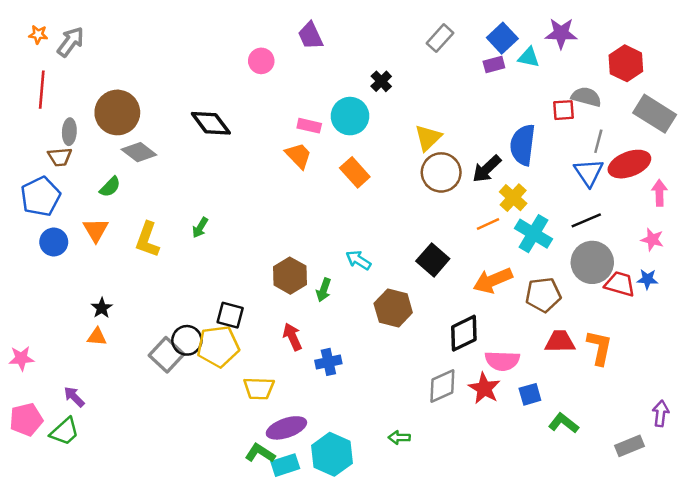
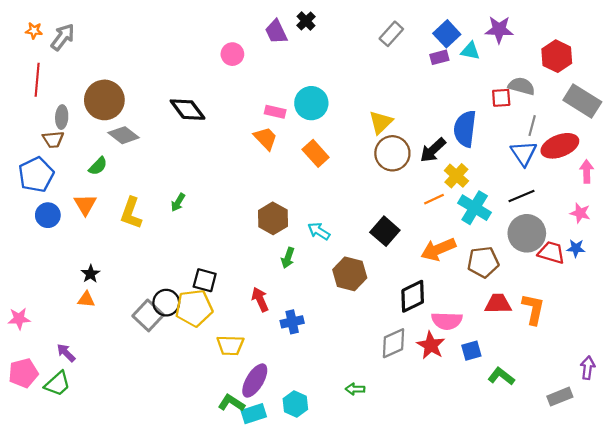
black cross: (381, 81) -> (306, 21), moved
brown hexagon: (290, 276) -> (273, 218), moved
purple ellipse: (286, 428) -> (255, 381), turned -40
cyan hexagon: (332, 454) -> (295, 404), size x0.7

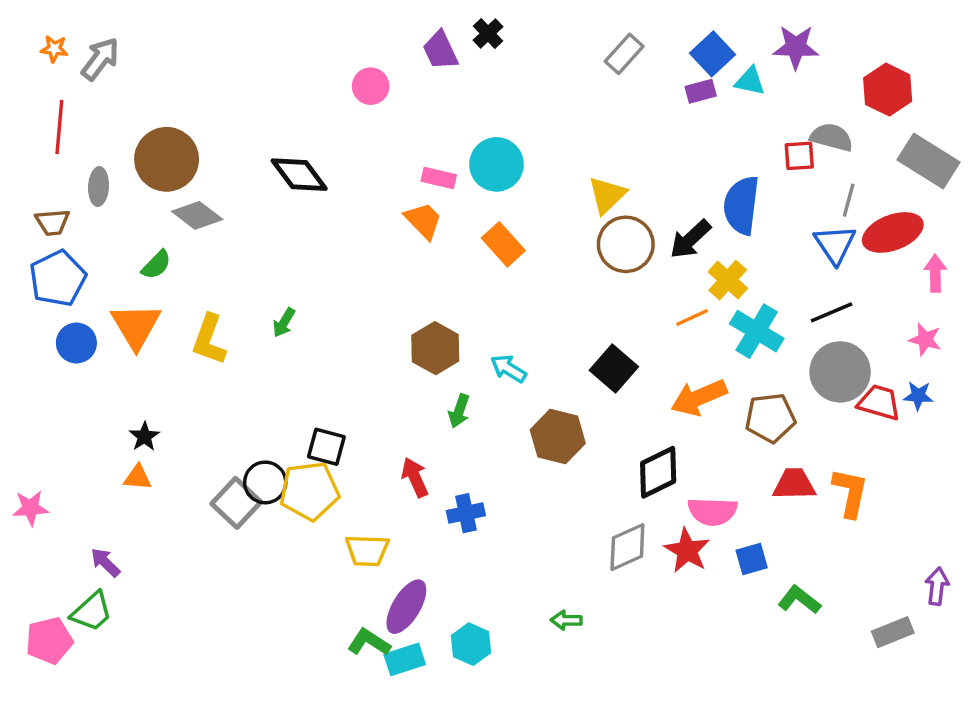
brown trapezoid: (53, 139) -> (53, 222), moved
orange triangle: (85, 204) -> (136, 326), size x1.4
pink pentagon: (23, 373) -> (49, 641), moved

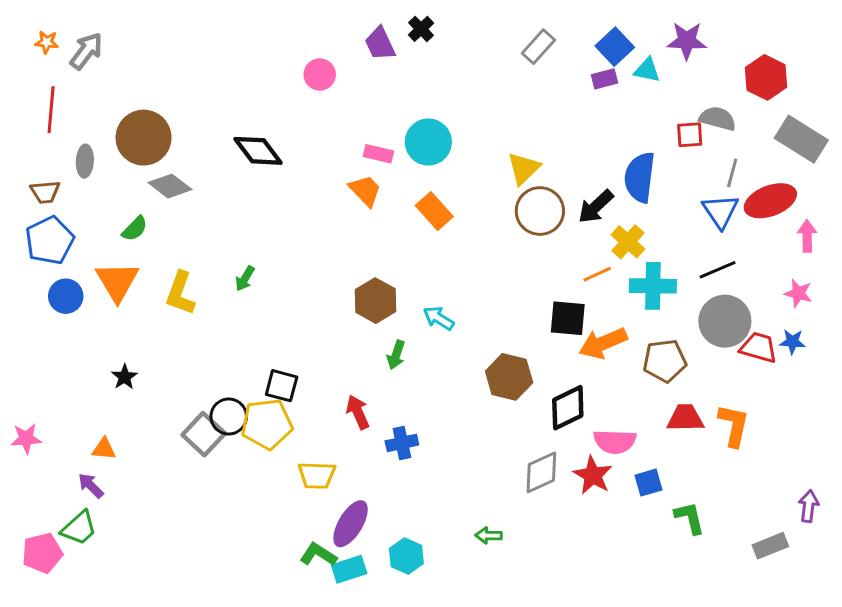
cyan cross: (757, 331) -> (653, 286), turned -30
black square: (614, 369) -> (568, 318), moved, turned -36
brown hexagon: (558, 437) -> (509, 377), moved
orange triangle: (138, 477) -> (104, 449), moved
green L-shape: (799, 600) -> (690, 518), turned 39

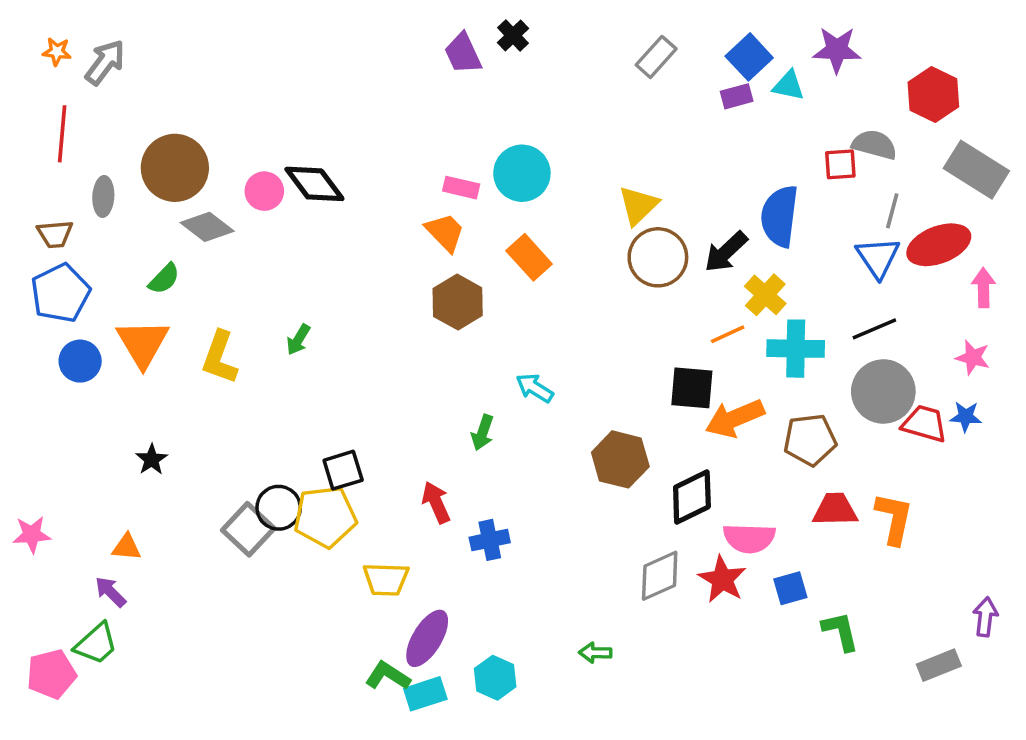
pink circle: (320, 74) -> (264, 191), moved
brown hexagon: (375, 301) -> (458, 302), moved
black square: (282, 386) -> (343, 470), turned -32

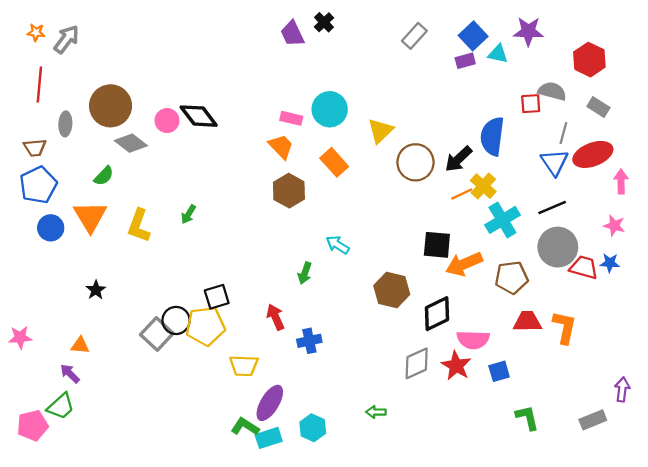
gray rectangle: (976, 170) -> (598, 107), moved, size x0.6
yellow triangle: (638, 205) -> (380, 131), moved
orange line: (728, 334) -> (462, 194), moved
cyan cross: (796, 349) -> (502, 220), turned -32
green L-shape: (840, 631) -> (527, 418), moved

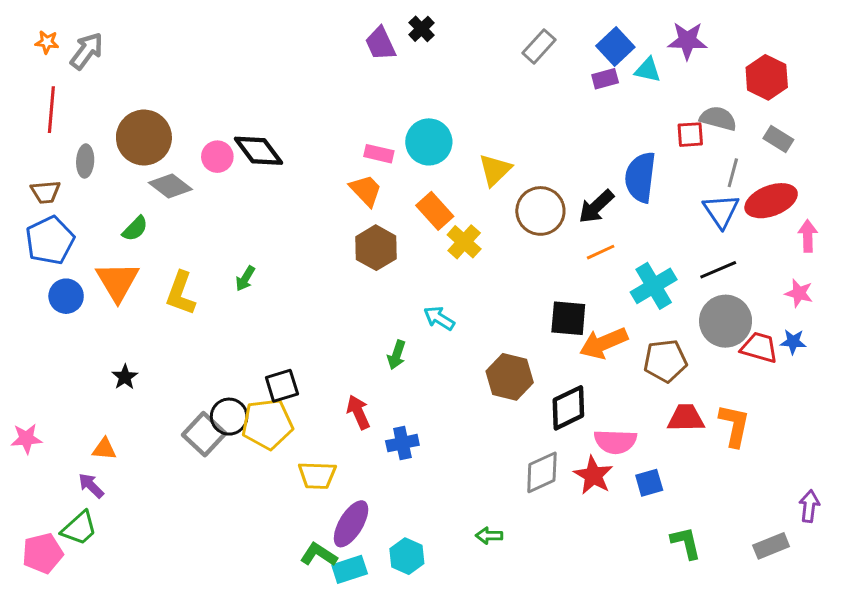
yellow cross: (483, 186) -> (464, 242), moved

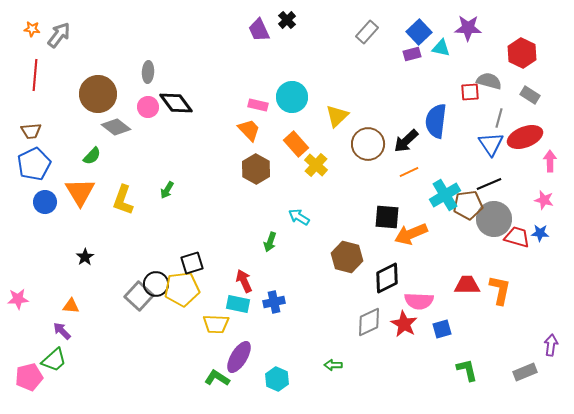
gray ellipse: (85, 161) -> (148, 72), moved
brown pentagon: (665, 361) -> (468, 205), moved
cyan rectangle: (350, 569) -> (238, 304), moved, turned 30

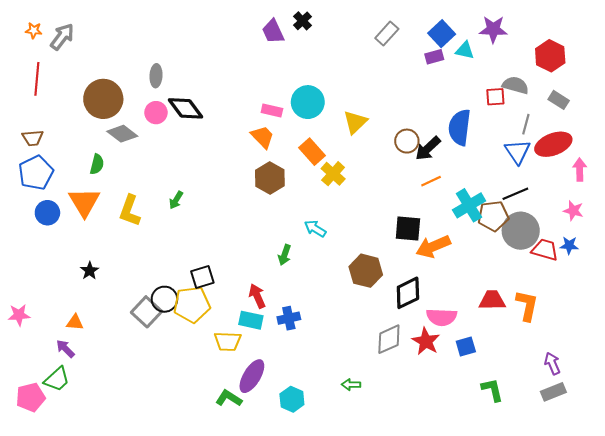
brown circle: (368, 144) -> (407, 141), moved, size x0.7
green semicircle: (92, 156) -> (97, 164), turned -30
purple arrow: (551, 345) -> (552, 363), moved, turned -30

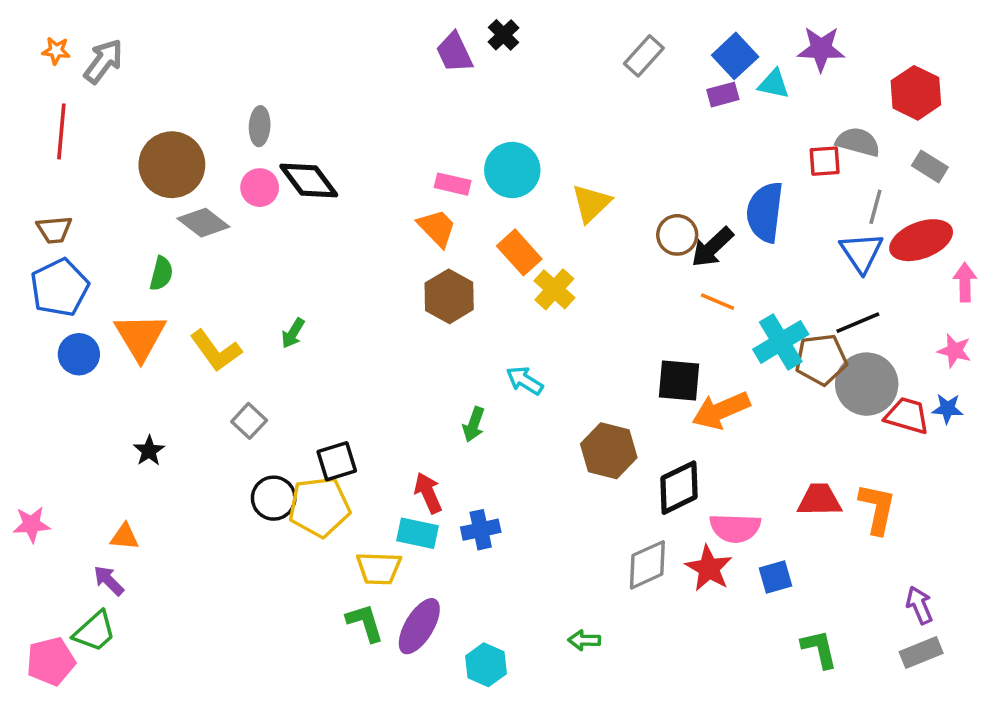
orange line: (431, 181) -> (718, 302), turned 48
yellow L-shape: (130, 211) -> (216, 351), turned -56
gray square: (147, 312) -> (249, 421), moved, size x0.7
green L-shape: (229, 398) -> (365, 623), moved, turned 40

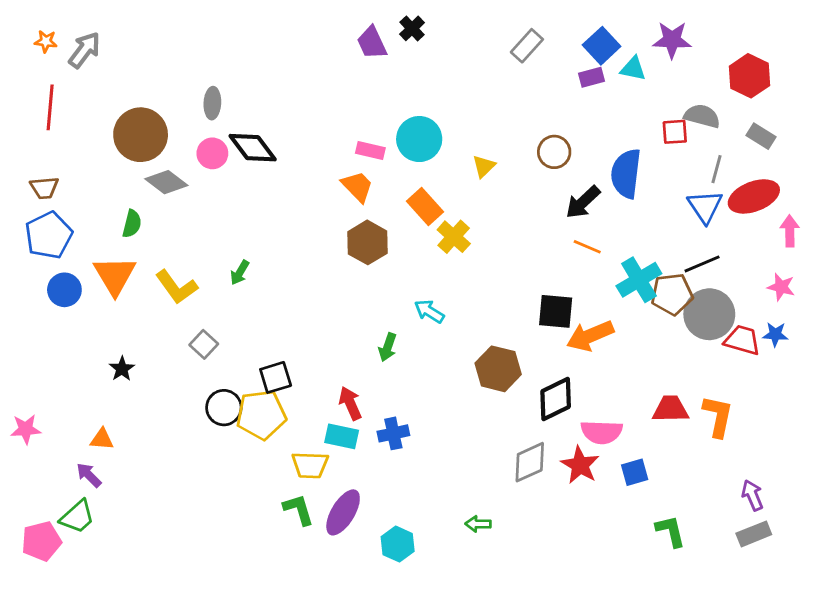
yellow triangle: (591, 203) -> (484, 166), size x0.7
brown circle: (677, 235) -> (554, 152), moved

